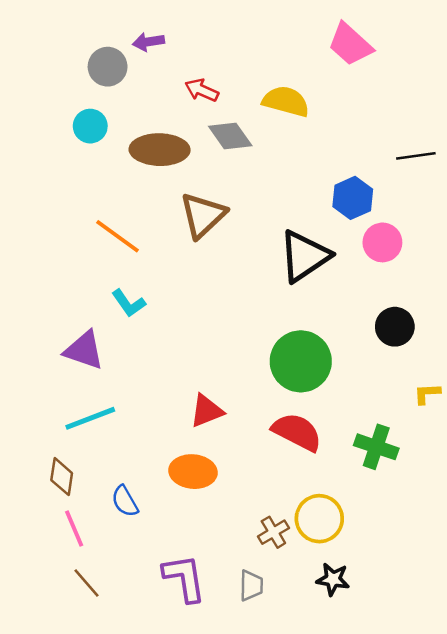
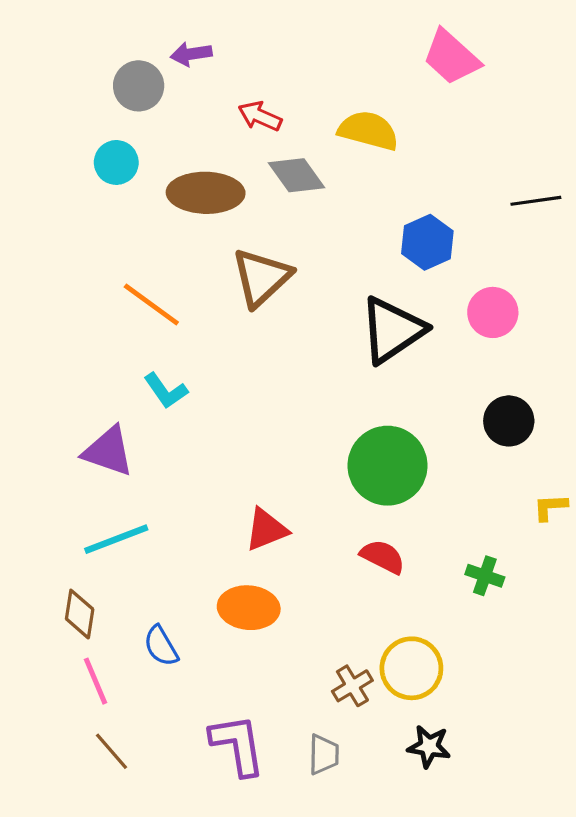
blue hexagon: (353, 198) -> (427, 242), moved
red semicircle: (297, 432) -> (383, 557), size x0.7
green cross: (376, 447) -> (485, 576), size x0.7

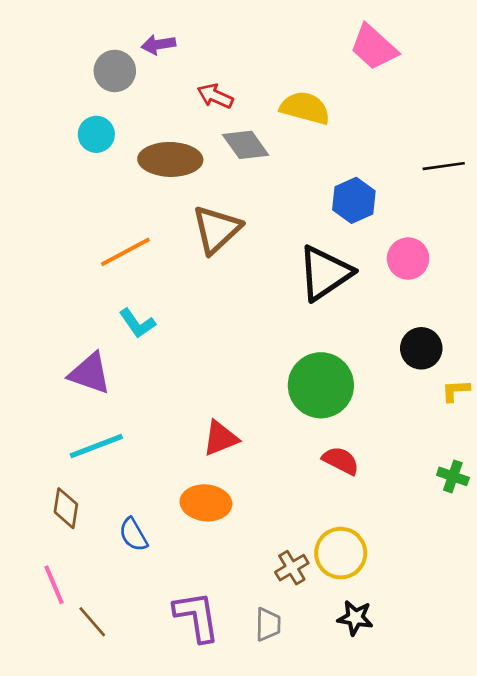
orange line: (151, 304) -> (125, 252), turned -64
yellow L-shape: (550, 507) -> (456, 391), moved
red semicircle: (383, 557) -> (341, 461), moved
green cross: (485, 576) -> (453, 476), moved
pink line: (96, 681) -> (54, 585), moved

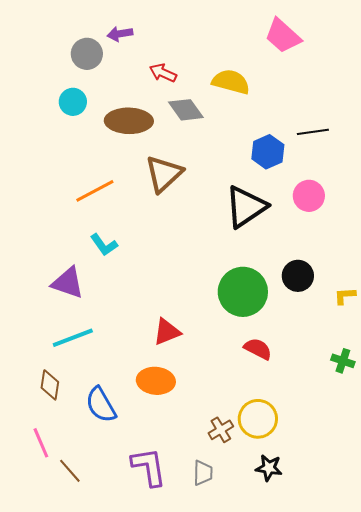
black line: (444, 166) -> (313, 132), moved
black circle: (421, 348) -> (298, 276), moved
blue semicircle: (133, 535) -> (101, 405), size x1.4

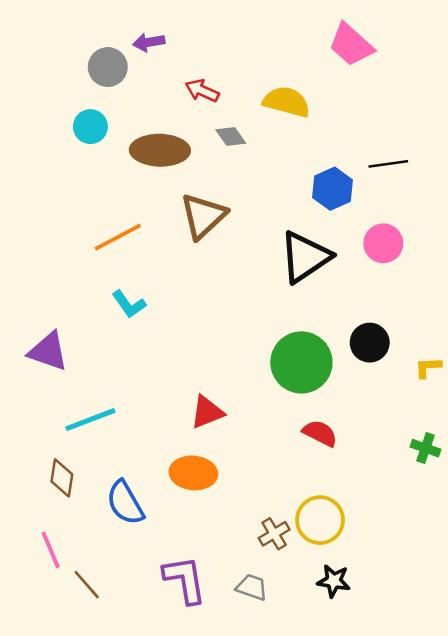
gray diamond: (186, 110) -> (231, 137), size x0.7
purple triangle: (68, 283) -> (48, 351), moved
gray trapezoid: (203, 473) -> (252, 587), turned -72

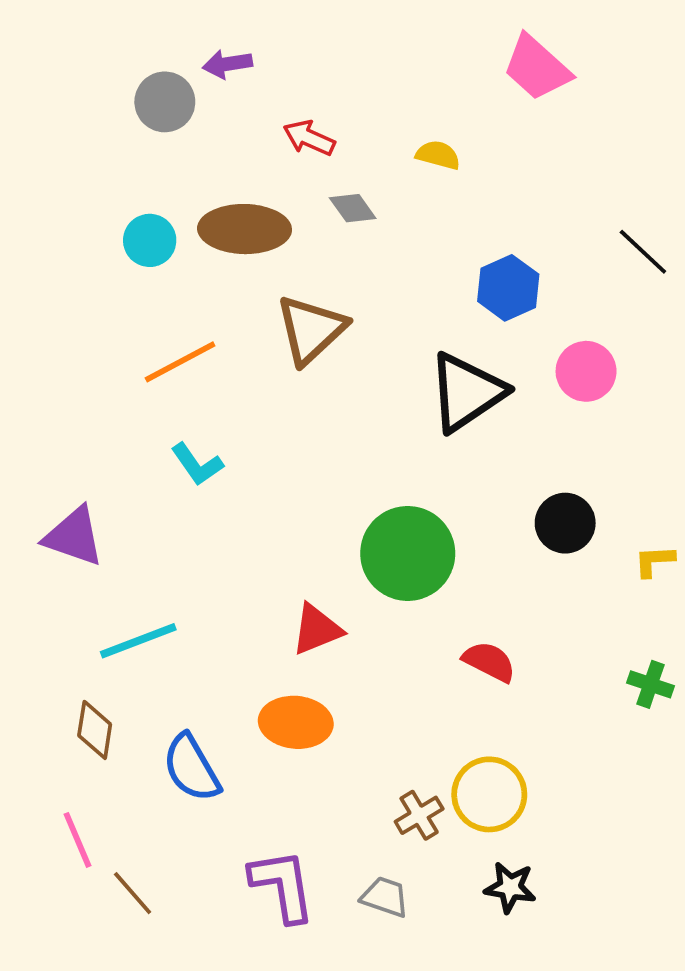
yellow semicircle: (287, 102) -> (438, 155), size x0.6
cyan circle: (90, 127) -> (150, 240), moved
black line: (388, 164) -> (643, 252), moved, turned 51
green circle: (301, 362) -> (408, 553), moved

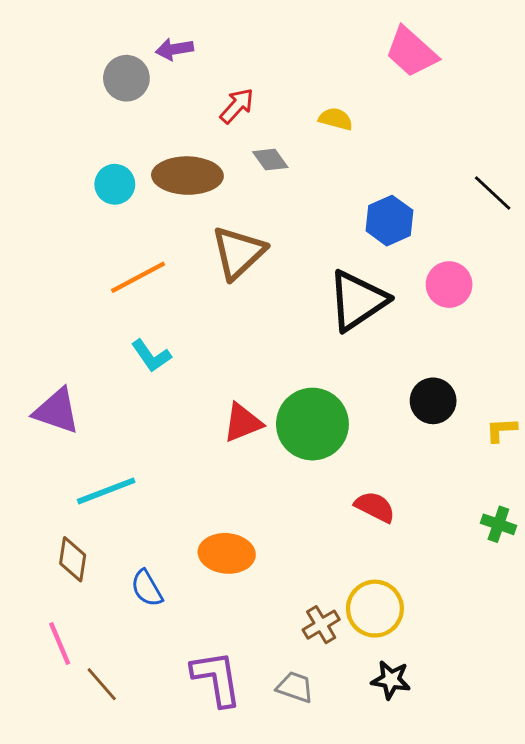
red arrow: (309, 138) -> (237, 106), turned 108
red triangle: (317, 629) -> (243, 423), moved
blue semicircle: (191, 768) -> (147, 588), size x0.7

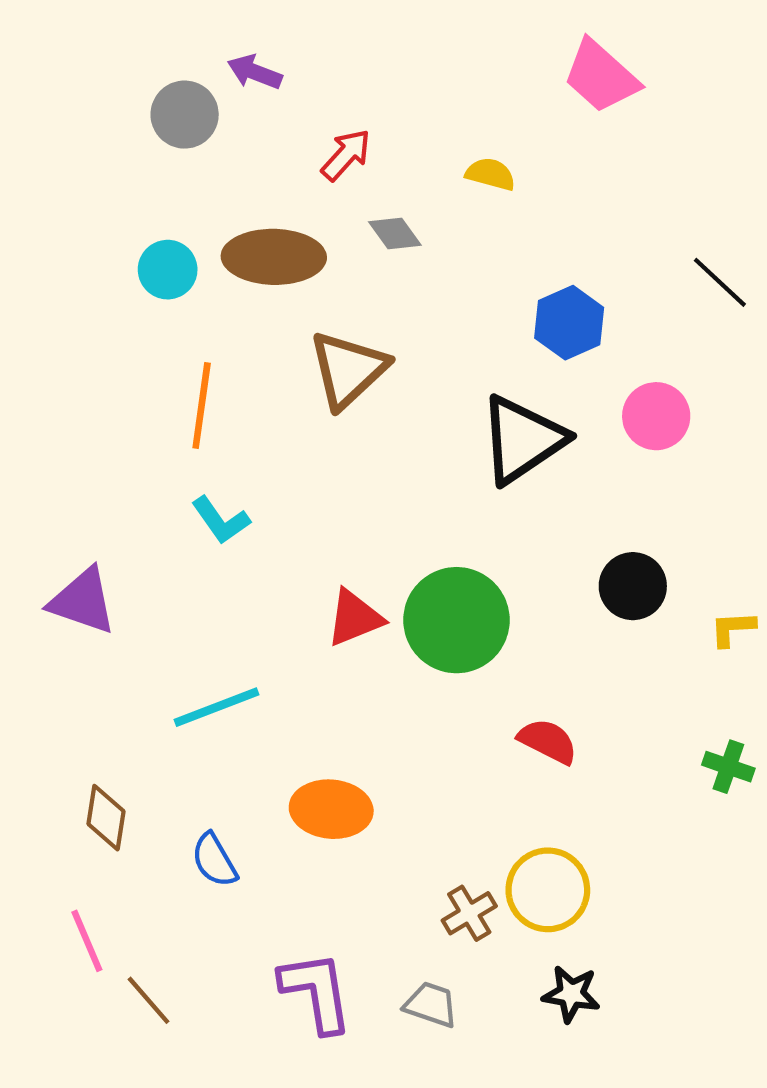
purple arrow: (174, 49) -> (255, 72), turned 30
orange line: (138, 277) -> (202, 406), turned -54
cyan line: (106, 491) -> (216, 707), moved

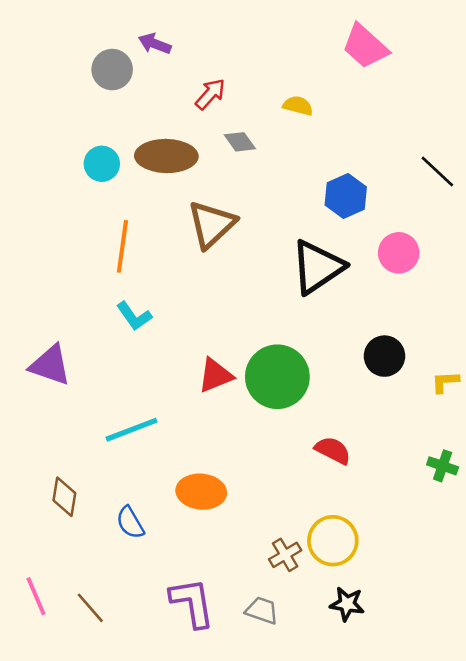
pink line: (87, 941) -> (36, 596), moved

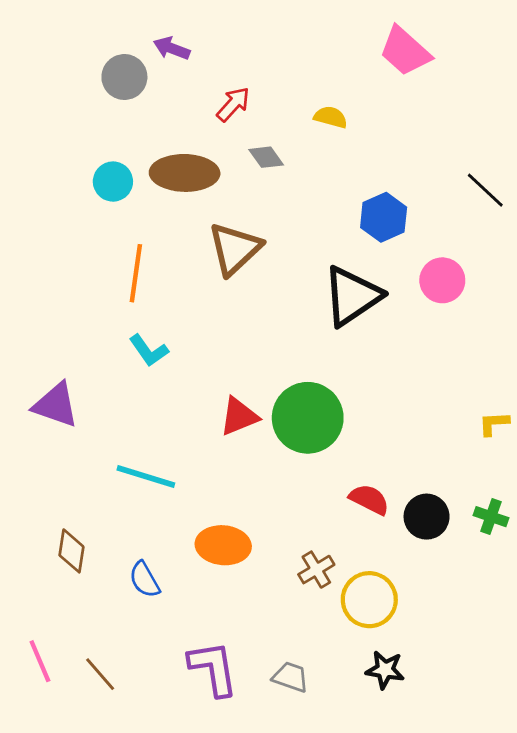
black circle: (384, 356) -> (427, 517), moved
cyan line: (131, 430) -> (146, 476), turned 38
brown cross: (285, 555) -> (316, 570), moved

